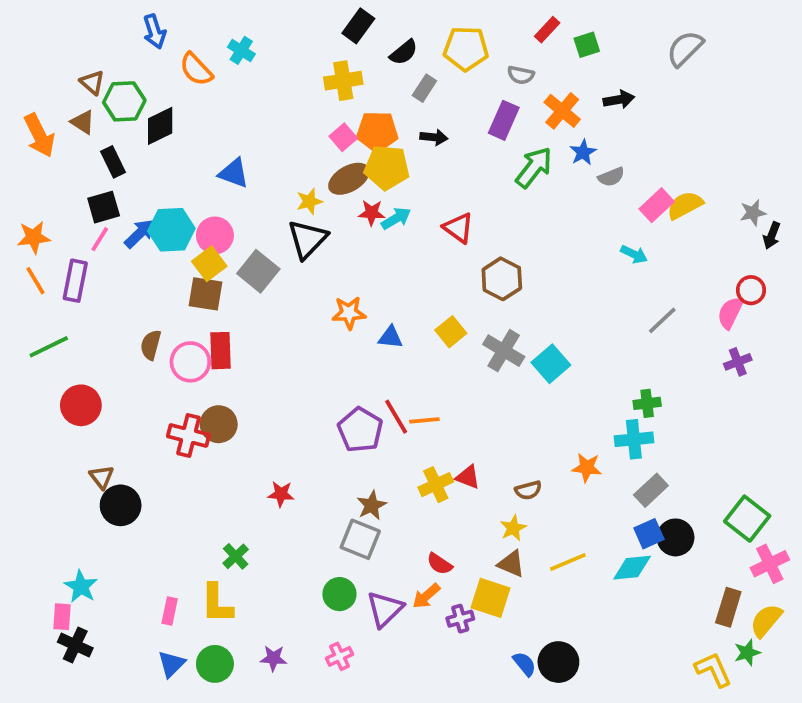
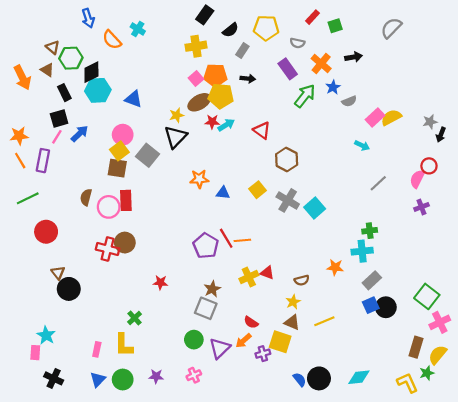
purple rectangle: (504, 120) -> (288, 69), turned -60
cyan hexagon: (171, 230) -> (98, 90), moved
cyan diamond: (632, 568) -> (359, 377), moved
black cross: (75, 645) -> (54, 378), moved

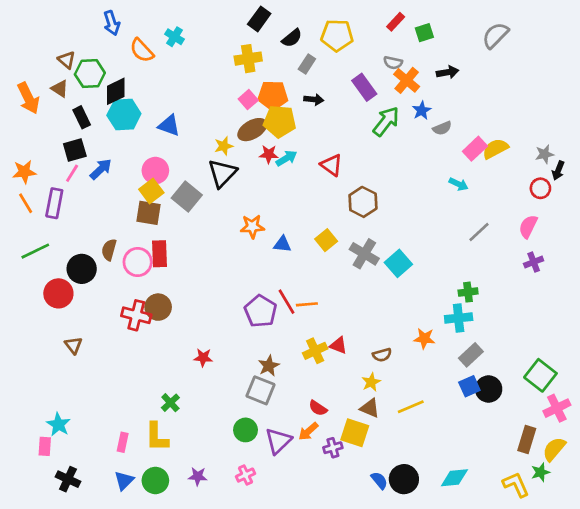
gray semicircle: (297, 43) -> (393, 63), moved
red circle: (429, 166) -> (540, 188), moved
black circle: (69, 289) -> (82, 269), moved

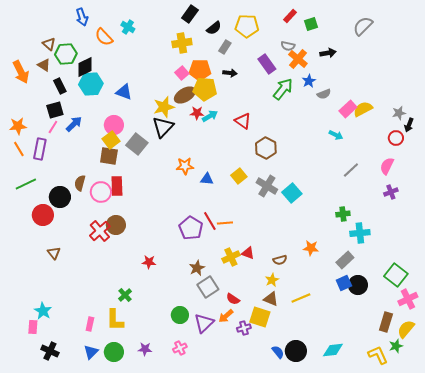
yellow star: (224, 146) -> (164, 107), size x1.5
red cross: (136, 315) -> (100, 231), turned 35
cyan cross: (459, 318) -> (360, 233), moved
gray square: (261, 390) -> (208, 287), moved, turned 35

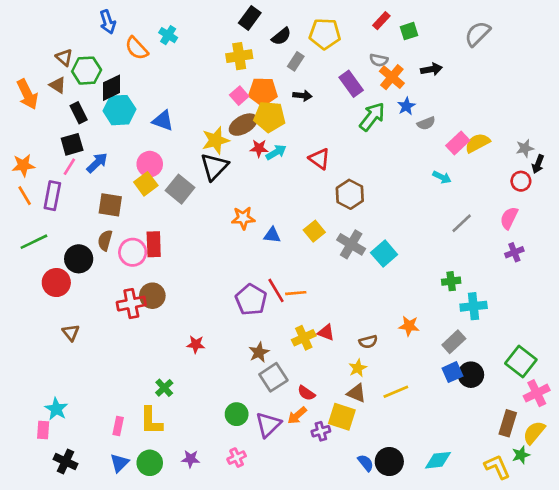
brown square: (109, 156) -> (110, 205), moved
red cross: (100, 231) -> (131, 304), turned 30

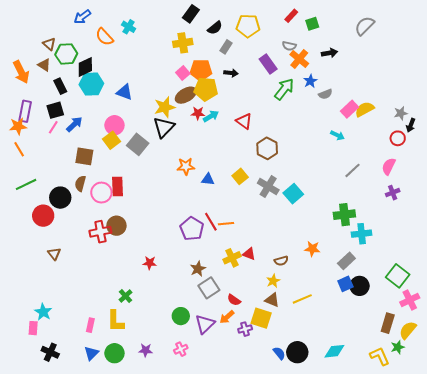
blue arrow: (108, 22) -> (82, 17), turned 72
purple rectangle: (52, 196) -> (25, 111), moved
green cross: (451, 281) -> (344, 215), size x1.5

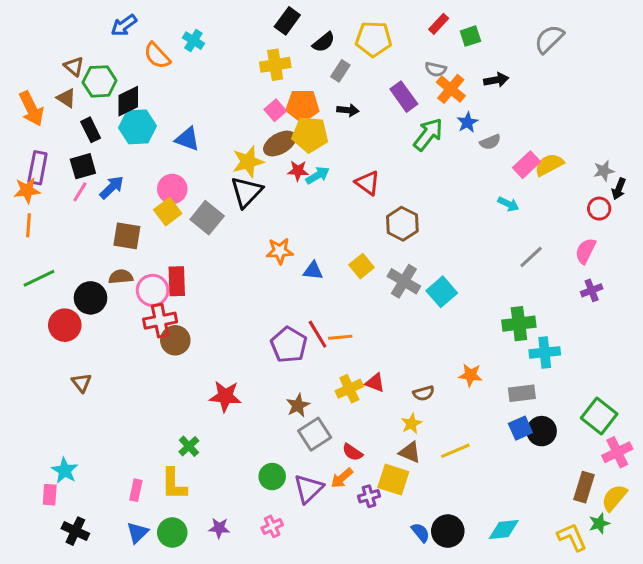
orange line: (19, 149) -> (28, 225), turned 35
brown semicircle: (80, 183) -> (121, 277), turned 70
red cross: (100, 232) -> (160, 321), moved
gray rectangle: (346, 261) -> (522, 393), turned 36
red star: (150, 263) -> (225, 396), size x1.5

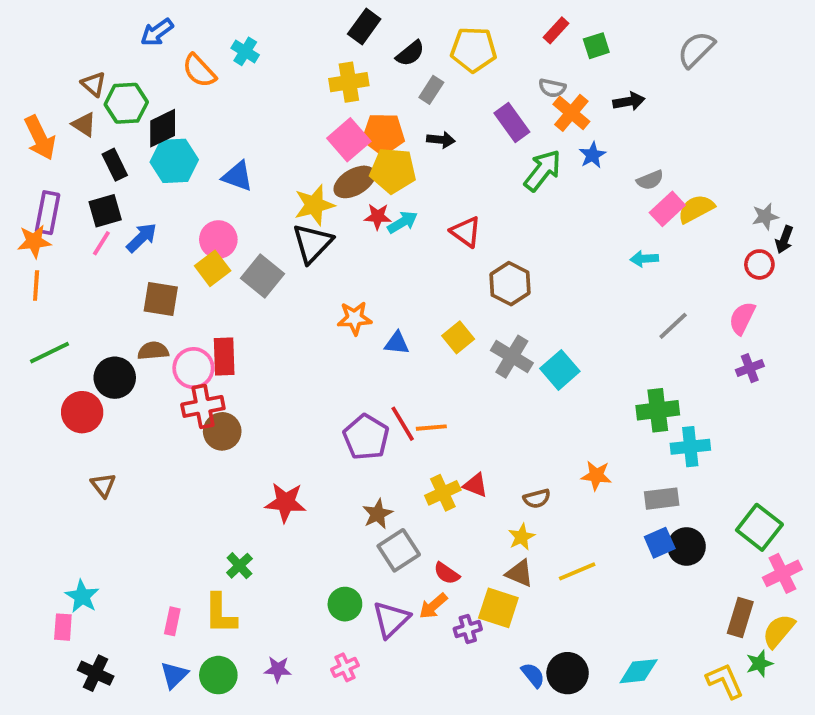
pink square: (275, 110) -> (349, 140), size x1.5
gray semicircle: (490, 142) -> (650, 180), moved
cyan arrow: (508, 204) -> (644, 259), turned 150

